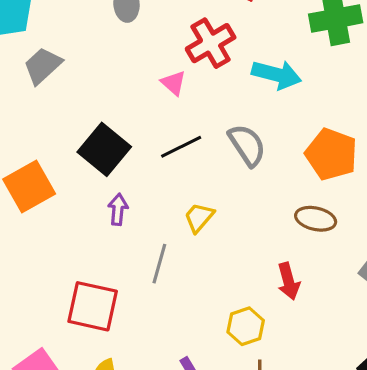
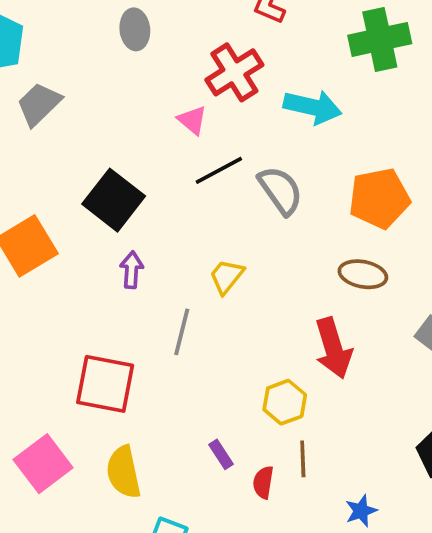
black line: (181, 147) -> (219, 170), moved
orange pentagon: (331, 154) -> (379, 198), turned -30
red arrow: (289, 281) -> (333, 348), size x1.4

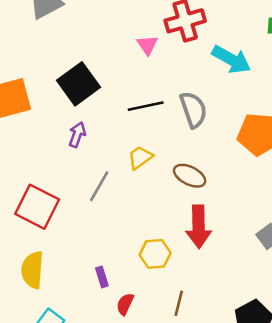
black line: (219, 170) -> (146, 106), moved
brown ellipse: (363, 274) -> (190, 176), moved
brown line: (303, 459) -> (179, 303), moved

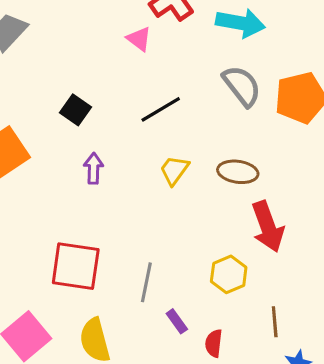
black square: (79, 84) -> (76, 110), size x0.6
gray semicircle: (193, 110) -> (242, 86), moved
gray line: (99, 186) -> (146, 282), moved

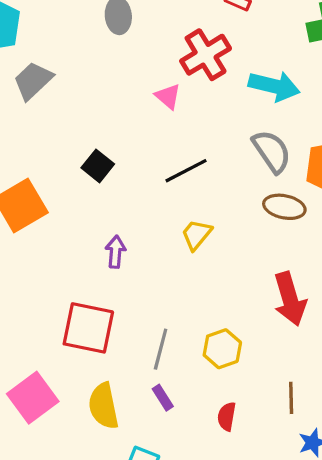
purple arrow: (94, 168) -> (116, 252), moved
brown ellipse: (238, 172) -> (284, 207), moved
yellow hexagon: (229, 274) -> (222, 349), moved
purple rectangle: (177, 321) -> (163, 398), moved

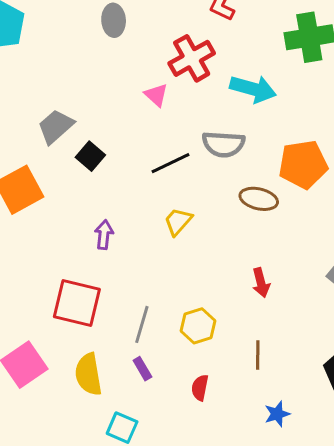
gray trapezoid: (33, 81) -> (56, 126), moved
gray semicircle: (272, 151) -> (223, 144), moved, turned 126
red arrow: (290, 299) -> (261, 283), size x0.6
brown line: (291, 398) -> (258, 355), moved

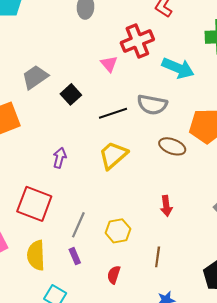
black square: (90, 156) -> (71, 94), moved
yellow trapezoid: (178, 221) -> (113, 155), size x1.4

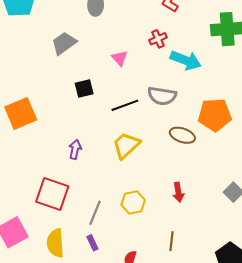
red cross: (137, 41) -> (158, 39), moved, size x0.6
gray trapezoid: (35, 77) -> (64, 43), moved
black square: (71, 94) -> (84, 89), turned 30
yellow hexagon: (118, 231) -> (133, 202), moved

